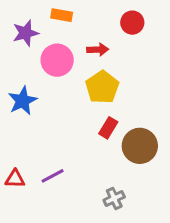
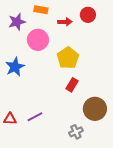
red arrow: (98, 50) -> (65, 22), moved
brown circle: (140, 146) -> (95, 109), moved

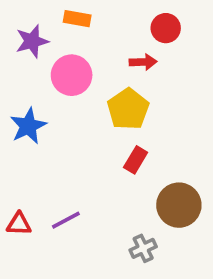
red arrow: (65, 22) -> (143, 62), moved

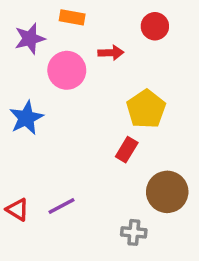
red arrow: (143, 62) -> (111, 53), moved
yellow pentagon: (128, 109) -> (146, 109), moved
red triangle: (19, 224) -> (17, 209), turned 30
gray cross: (143, 248) -> (134, 232), turned 30

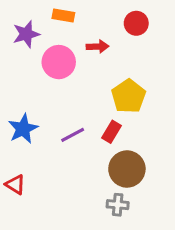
blue star: (26, 118) -> (23, 129), moved
brown circle: (167, 192) -> (127, 169), moved
purple line: (62, 206) -> (73, 135), moved

